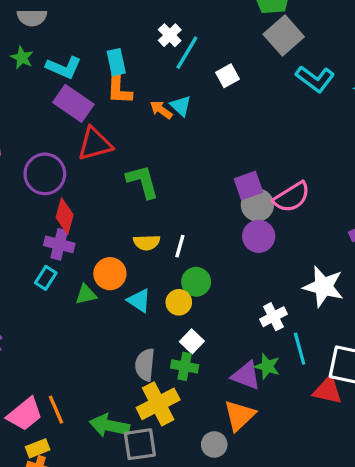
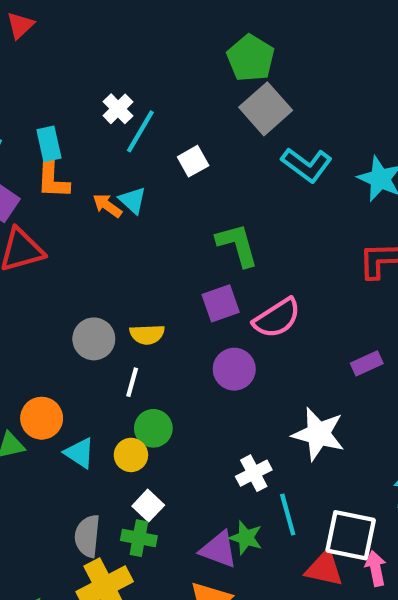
green L-shape: (143, 182) -> (237, 245), moved
gray circle: (257, 205) -> (94, 339), moved
yellow semicircle: (147, 242) -> (147, 334), moved

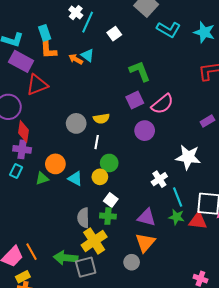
green star: (246, 538) -> (177, 217), moved

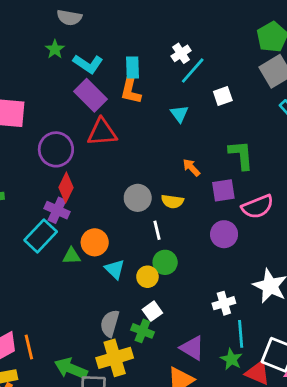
orange arrow: (76, 59) -> (191, 168), moved
white line: (97, 142) -> (157, 230), turned -40
cyan rectangle: (16, 171) -> (41, 236), size x1.6

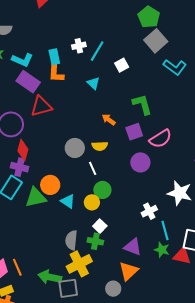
white cross: (181, 53) -> (79, 46), moved, turned 32
green triangle: (72, 256) -> (36, 198), size x1.6

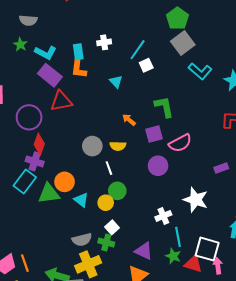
cyan line: (97, 51) -> (138, 50), moved
gray semicircle: (71, 240) -> (82, 240), turned -114

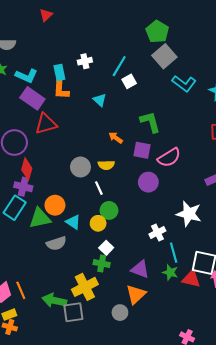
purple square: (154, 134) -> (142, 150), turned 30
gray semicircle: (82, 240) -> (56, 243), moved

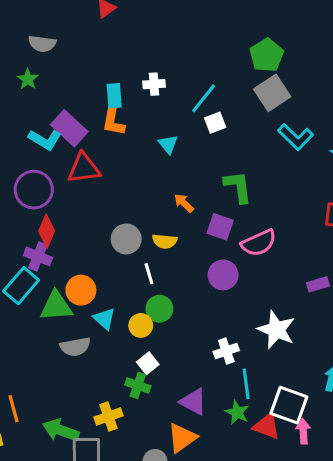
cyan L-shape: (26, 76) -> (45, 140), moved
yellow cross: (85, 287) -> (108, 416), size x0.7

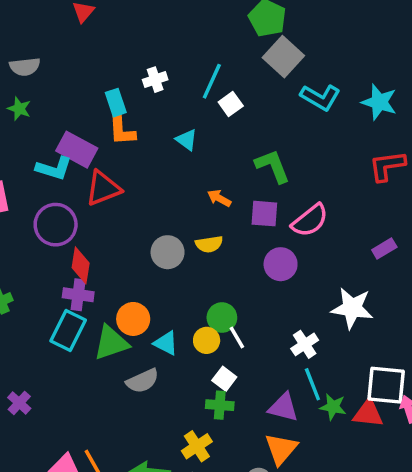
white line: (149, 274) -> (237, 337), moved
cyan line: (246, 384) -> (312, 384), moved

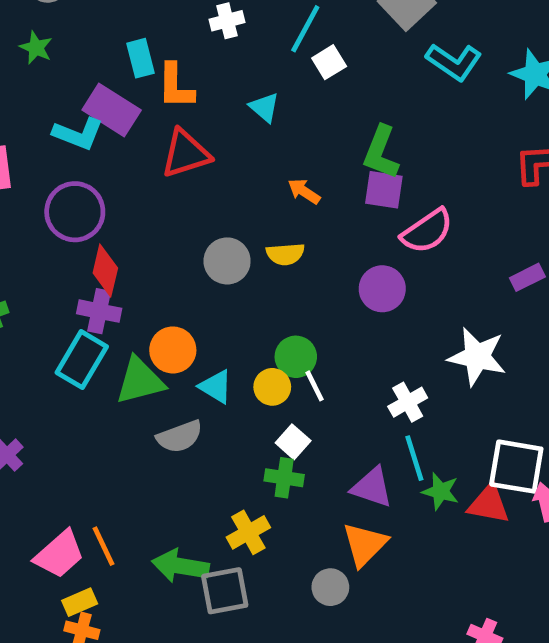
cyan rectangle: (116, 103) -> (140, 58), moved
green L-shape: (273, 166) -> (381, 152), turned -141
red triangle: (103, 188) -> (186, 154), moved
purple square: (264, 214) -> (384, 190), moved

